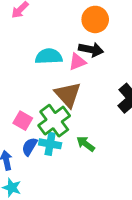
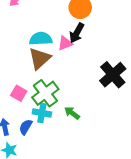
black arrow: (91, 50) -> (77, 33), turned 108
brown triangle: (68, 95) -> (40, 58), moved, turned 30
blue semicircle: (30, 147) -> (26, 127), moved

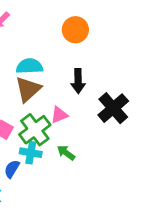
black arrow: (77, 33) -> (78, 81), moved, turned -30
pink triangle: (65, 43) -> (59, 115), moved

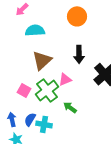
cyan semicircle: (29, 66) -> (35, 30), moved
cyan cross: (31, 153) -> (44, 124), moved

